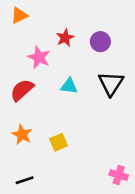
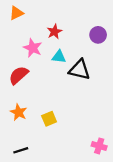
purple circle: (100, 42) -> (98, 35), moved
black triangle: (111, 83) -> (80, 70), moved, turned -50
cyan triangle: (69, 86) -> (59, 57), moved

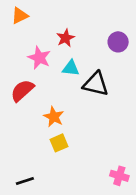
orange star: (19, 112) -> (54, 117), moved

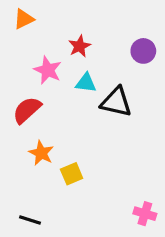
orange star: (54, 117) -> (41, 153), moved
black line: (25, 181) -> (30, 220), turned 36

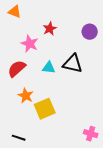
orange triangle: (24, 19) -> (15, 12), turned 48
cyan triangle: (86, 83) -> (49, 68), moved
yellow square: (72, 174) -> (45, 109), size x1.5

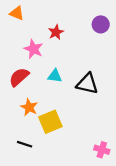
purple circle: (90, 32) -> (101, 24), moved
black triangle: (73, 64) -> (87, 84), moved
black line: (19, 138) -> (25, 144), moved

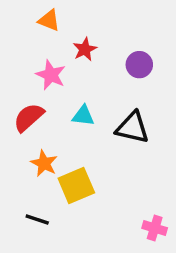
orange triangle: (17, 13) -> (49, 20), moved
purple circle: (101, 24) -> (139, 65), moved

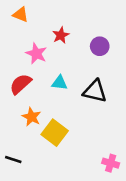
orange triangle: (49, 20) -> (21, 15), moved
yellow square: (76, 185) -> (55, 133), turned -30
black line: (37, 220) -> (13, 159), moved

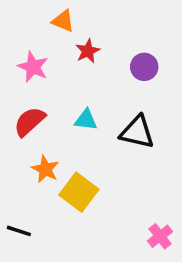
orange triangle: (21, 15) -> (63, 21), moved
pink star: (36, 54) -> (33, 67), moved
pink cross: (111, 163) -> (160, 236), turned 35

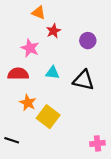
pink star: (33, 67) -> (30, 48), moved
red semicircle: (29, 122) -> (18, 74), turned 42
pink cross: (160, 236) -> (97, 143), turned 32

